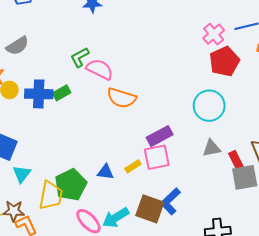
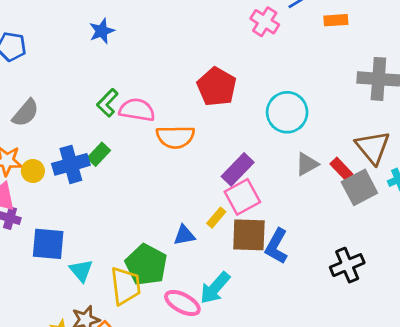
red pentagon: (224, 61) -> (217, 87), moved
brown square: (150, 209) -> (249, 235), moved

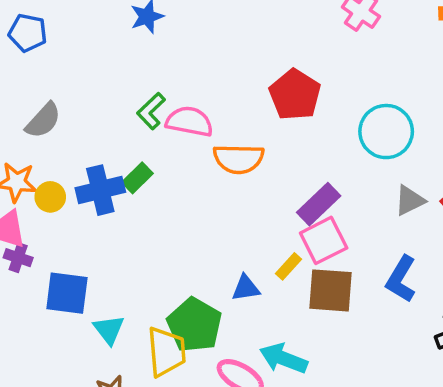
blue L-shape: (277, 246) -> (401, 279), moved
cyan arrow: (215, 288) -> (283, 358), turned 68

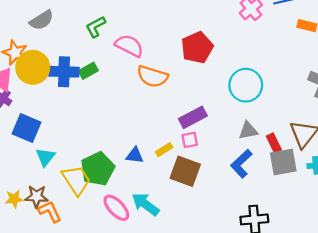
green L-shape: (151, 111) -> (96, 27), moved
yellow circle: (50, 197) -> (33, 67), size x1.8
pink square: (324, 240) -> (190, 140), size x0.6
blue L-shape: (401, 279) -> (241, 164), moved
yellow trapezoid: (166, 352) -> (76, 180), turned -44

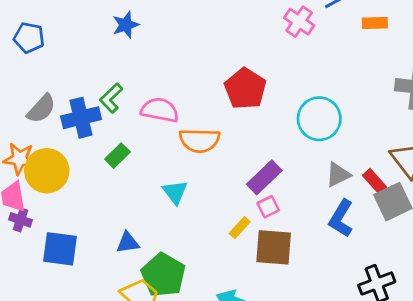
blue cross: (64, 72) -> (81, 118), moved
blue triangle: (135, 155) -> (128, 243), moved
cyan triangle: (45, 157) -> (175, 192), moved

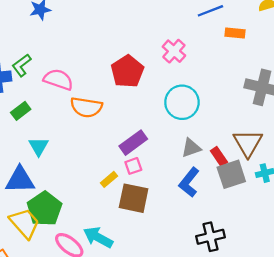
pink cross: (299, 22) -> (174, 51), moved
cyan triangle: (175, 192) -> (39, 146), moved
blue triangle: (128, 243) -> (20, 180), size x1.6

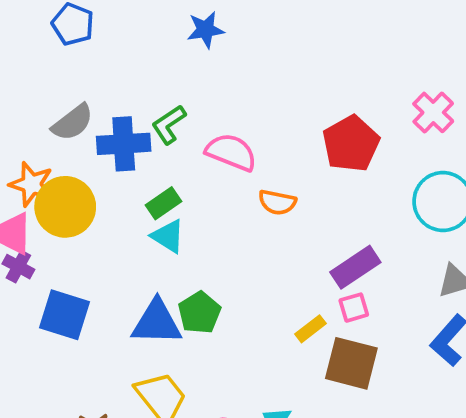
orange semicircle: (86, 107) -> (277, 202), size x0.7
cyan triangle: (39, 146) -> (168, 236), moved, turned -30
green pentagon: (45, 209) -> (199, 313), moved, size x0.7

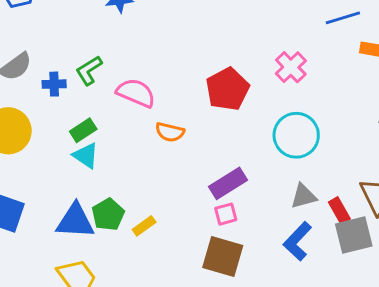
blue cross: (124, 144) -> (54, 84), size x0.6
yellow rectangle: (310, 329) -> (144, 226), moved

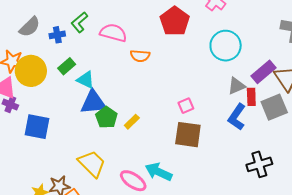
green rectangle: (83, 130) -> (67, 66), moved
purple rectangle: (228, 183) -> (264, 72), moved
red rectangle: (339, 210) -> (251, 97), moved, turned 36
blue triangle: (75, 221) -> (93, 102), moved

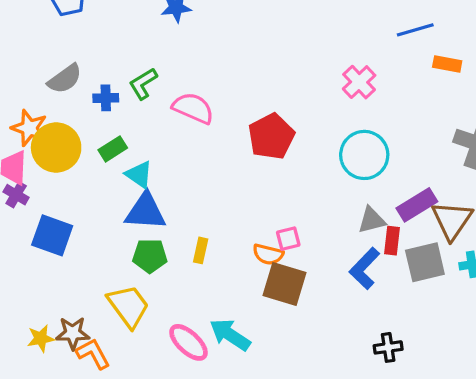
red pentagon: (175, 21) -> (271, 136), moved
orange semicircle: (140, 56) -> (268, 254), moved
green pentagon: (106, 117) -> (150, 256), moved, turned 30
yellow rectangle: (132, 122) -> (201, 250), turned -42
black cross: (259, 164) -> (388, 347), size x0.7

